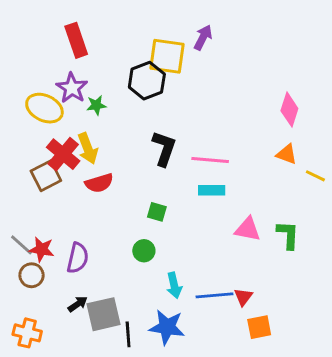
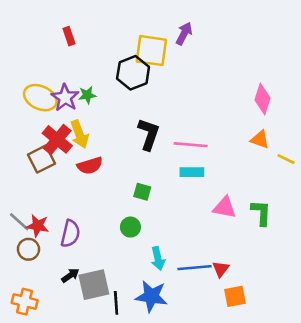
red rectangle: (76, 40) -> (69, 36), size x0.6
purple star: (72, 88) -> (65, 98), moved

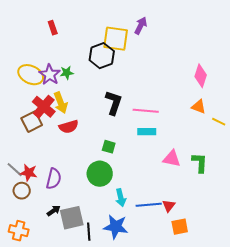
green circle: (130, 227) -> (100, 174), size x1.6

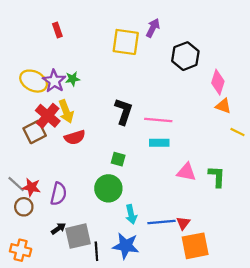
black hexagon: (102, 56) -> (185, 56), moved
orange triangle: (199, 107) -> (223, 106), moved
orange square: (180, 227) -> (195, 246), size x1.5

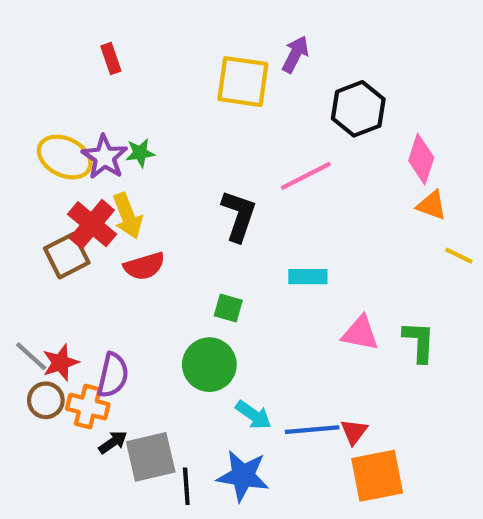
pink line: (158, 120) -> (306, 176), moved, turned -32
red star: (31, 187) -> (60, 363), turned -30
cyan arrow: (131, 214) -> (253, 415), turned -42
orange cross: (21, 250) -> (88, 407), moved

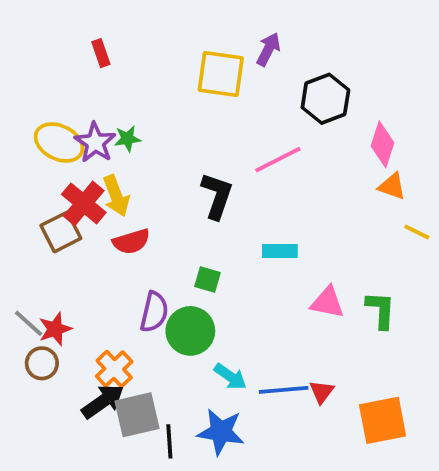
purple semicircle: (113, 375) -> (154, 312), moved
orange cross: (88, 407) -> (114, 369), moved, turned 33
black arrow: (113, 442) -> (103, 401), size x1.6
orange square: (377, 476) -> (383, 420), moved

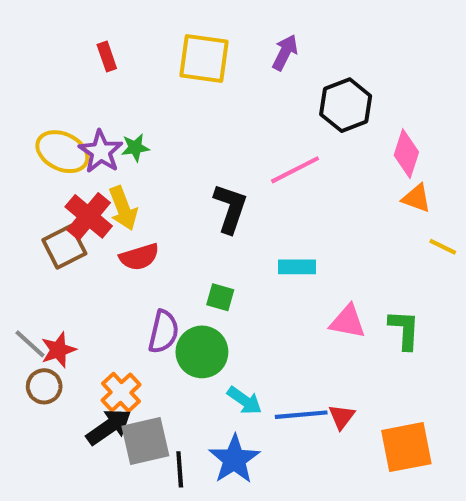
yellow square: (221, 74) -> (204, 59), moved
blue star: (221, 432) -> (234, 459), turned 30

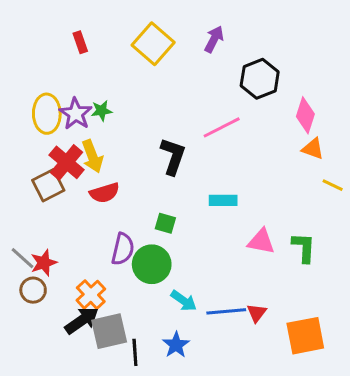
yellow square: (204, 59) -> (153, 44), turned 33
yellow ellipse: (62, 152) -> (47, 114), turned 63
blue star: (234, 459) -> (176, 345), size x0.7

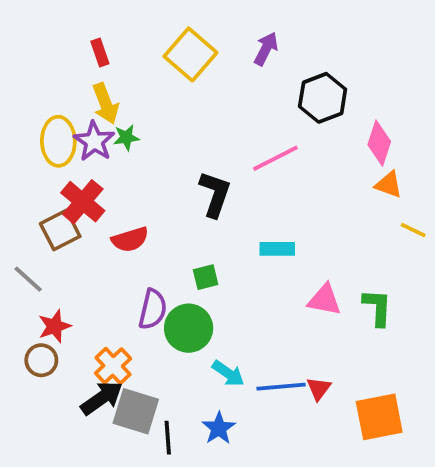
yellow arrow: (92, 156) -> (106, 104), moved
green square: (165, 223) -> (206, 277), turned -30
gray line: (22, 258) -> (28, 279), moved
gray square: (109, 331) -> (136, 411), turned 30

